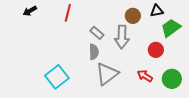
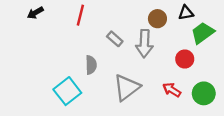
gray semicircle: (94, 52) -> (91, 65), moved

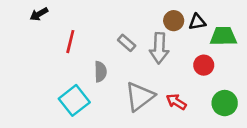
black triangle: (186, 13) -> (197, 22), moved
red line: (80, 15) -> (70, 42), moved
green trapezoid: (203, 33) -> (223, 36), turned 35
red arrow: (172, 90) -> (176, 102), moved

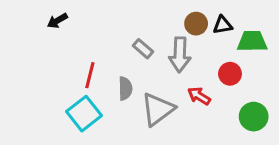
black arrow: (39, 14) -> (57, 21), moved
red line: (70, 42) -> (90, 75), moved
gray semicircle: (100, 72) -> (125, 89), moved
red arrow: (176, 102) -> (199, 96), moved

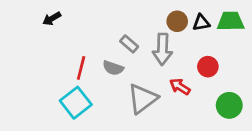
green trapezoid: (252, 41) -> (231, 21), moved
gray semicircle: (125, 89) -> (113, 68), moved, turned 110

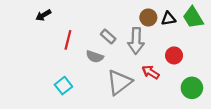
green trapezoid: (231, 21) -> (193, 17), turned -120
red line: (81, 68) -> (68, 40), moved
cyan square: (76, 103) -> (63, 86), size x0.7

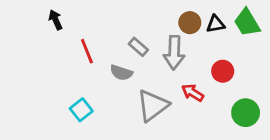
black arrow: (43, 15) -> (55, 20), turned 96
red line: (68, 40) -> (87, 51), turned -36

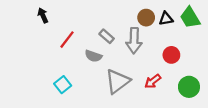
red line: (87, 51) -> (67, 40), turned 60
red arrow: (193, 93) -> (153, 81), moved, turned -70

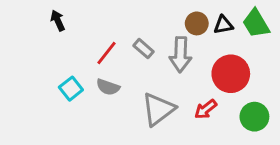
red line: (67, 40) -> (106, 53), moved
red circle: (171, 55) -> (231, 74), size x1.6
gray semicircle: (93, 56) -> (108, 87), moved
cyan square: (63, 85) -> (71, 89), moved

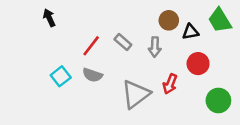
black triangle: (223, 25) -> (190, 32), moved
gray arrow: (180, 55) -> (155, 47), size x0.7
red circle: (231, 74) -> (198, 64), size x0.7
red arrow: (206, 109) -> (170, 84), moved, turned -30

